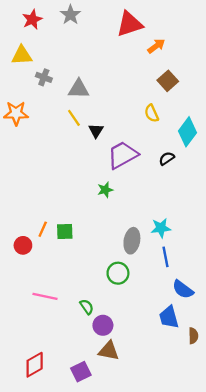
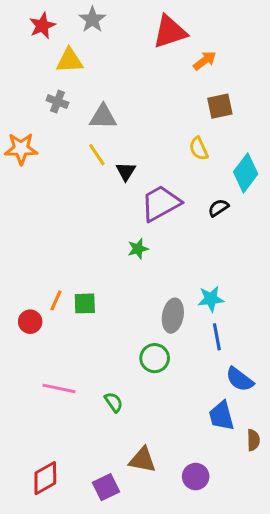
yellow triangle: (22, 55) -> (70, 61), moved
brown square: (168, 81) -> (220, 106), turned 30
purple circle: (103, 325) -> (196, 477), moved

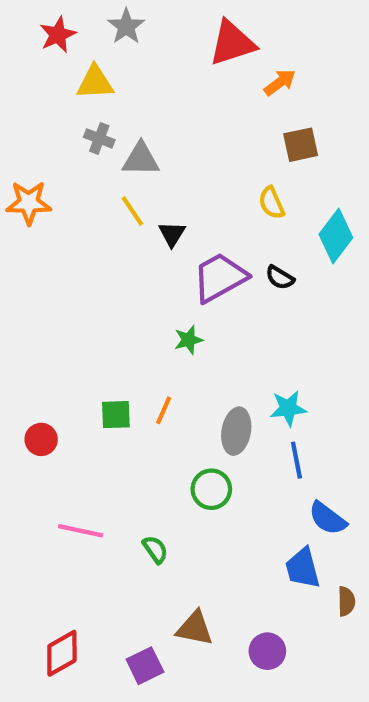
gray cross: (57, 102) -> (99, 138), moved
black semicircle: (218, 208) -> (280, 278), moved, turned -115
orange line: (56, 300) -> (164, 410), moved

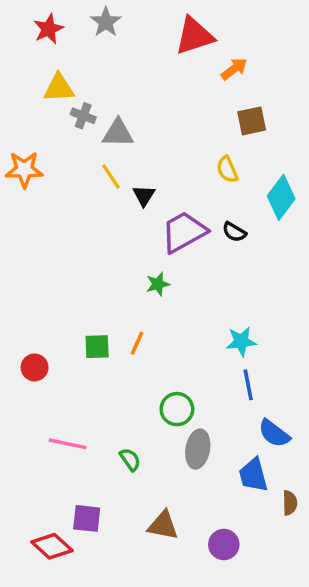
yellow triangle: (95, 82) -> (59, 88), moved
gray ellipse: (236, 431) -> (198, 449), moved
red diamond: (62, 653) -> (52, 546), turned 72
purple square: (145, 666) -> (87, 518), moved, turned 32

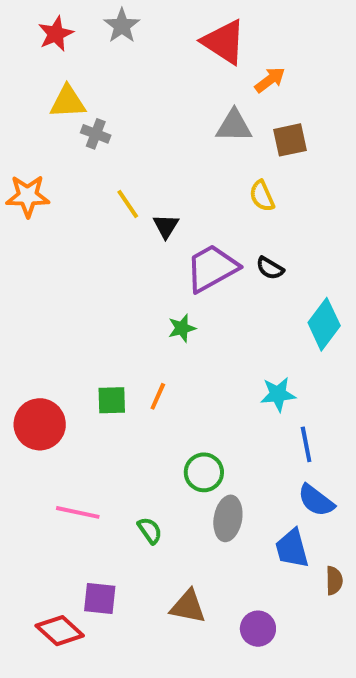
red triangle: (194, 36) -> (224, 42), turned 51
gray triangle: (118, 133) -> (234, 126), moved
cyan diamond: (281, 197) -> (324, 324), moved
red circle: (35, 367) -> (40, 424), size x1.6
blue line: (248, 385) -> (306, 444), moved

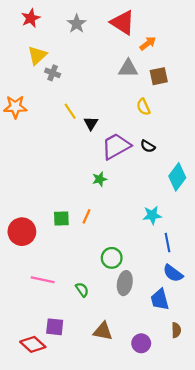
gray star: (122, 26) -> (77, 24), moved
yellow triangle: (68, 102) -> (37, 55), turned -40
brown semicircle: (334, 581) -> (176, 330), moved

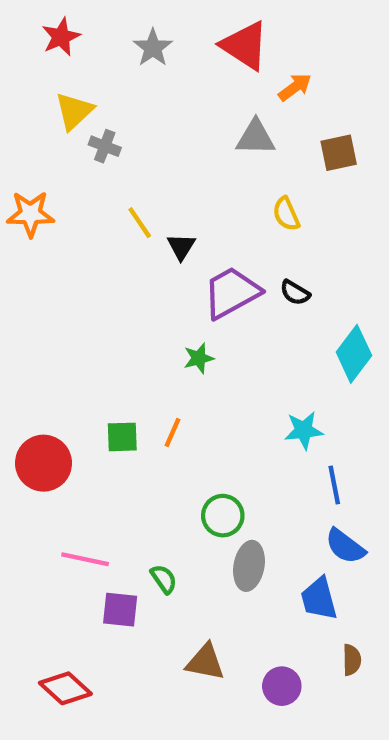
brown square: (159, 76) -> (339, 153), moved
purple square: (55, 327) -> (120, 610), moved

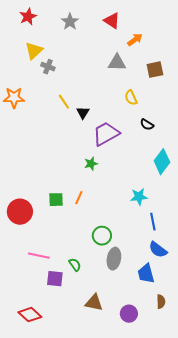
red triangle: (245, 46) -> (112, 21), size x0.7
black semicircle: (295, 293) -> (147, 125), moved

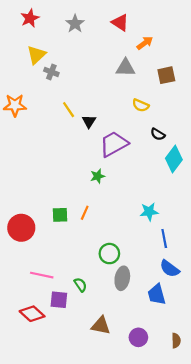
yellow semicircle: (131, 98) -> (141, 105), turned -42
cyan diamond: (162, 162) -> (174, 159), moved
brown semicircle: (161, 302) -> (176, 341), moved
red diamond: (30, 315) -> (32, 314), moved

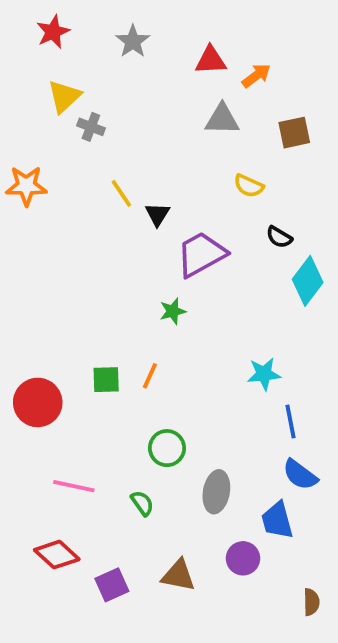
red triangle: (120, 23) -> (211, 60), moved, turned -36
green circle: (109, 254) -> (167, 448), moved
purple square: (59, 300) -> (112, 585), moved, turned -30
purple circle: (138, 337) -> (243, 558), moved

